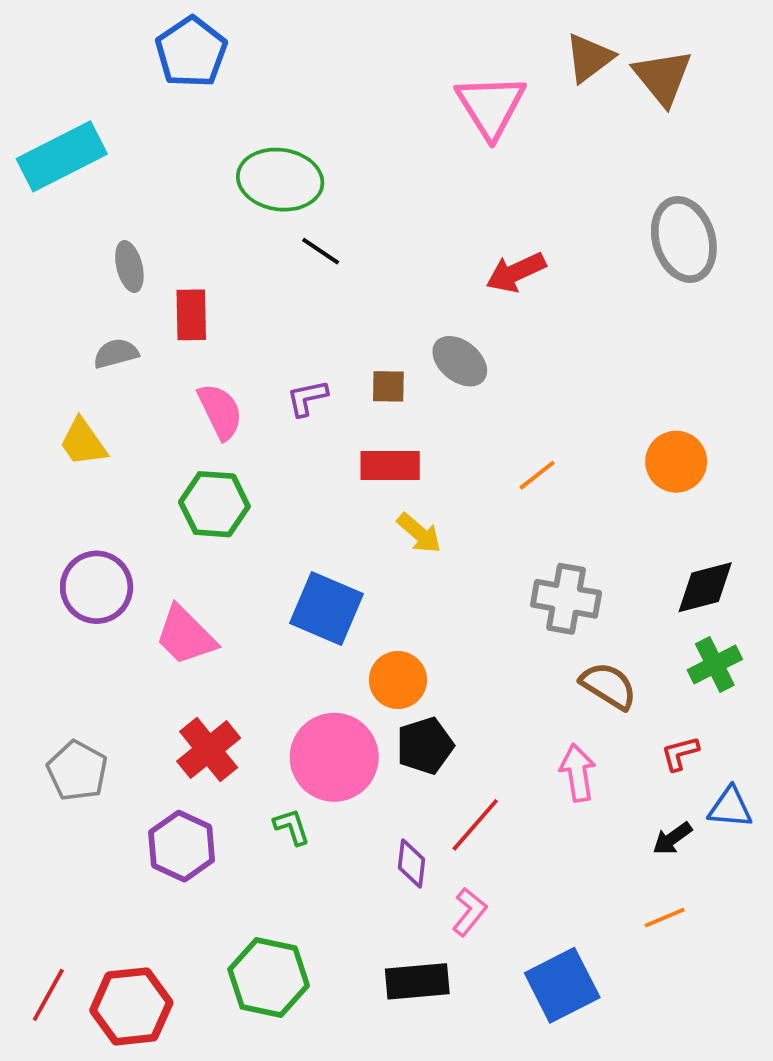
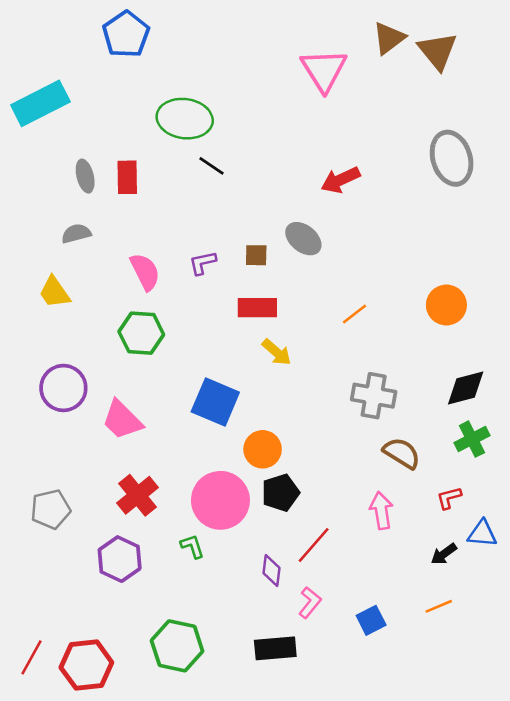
red rectangle: (191, 315) -> (127, 177), moved
gray pentagon: (77, 771) -> (51, 509), turned 30
blue square: (562, 985) -> (371, 620), moved, size x0.6

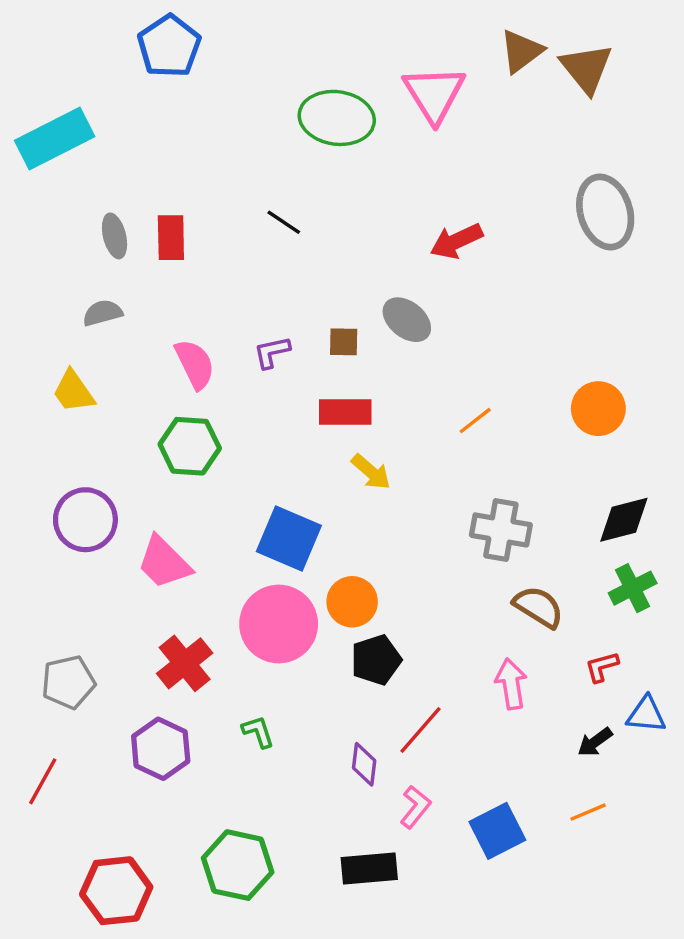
green ellipse: (185, 119) -> (337, 118), moved
pink circle: (220, 500) -> (279, 624), moved
blue square: (371, 620) -> (497, 831), size x1.4
red line: (31, 657) -> (43, 781), moved

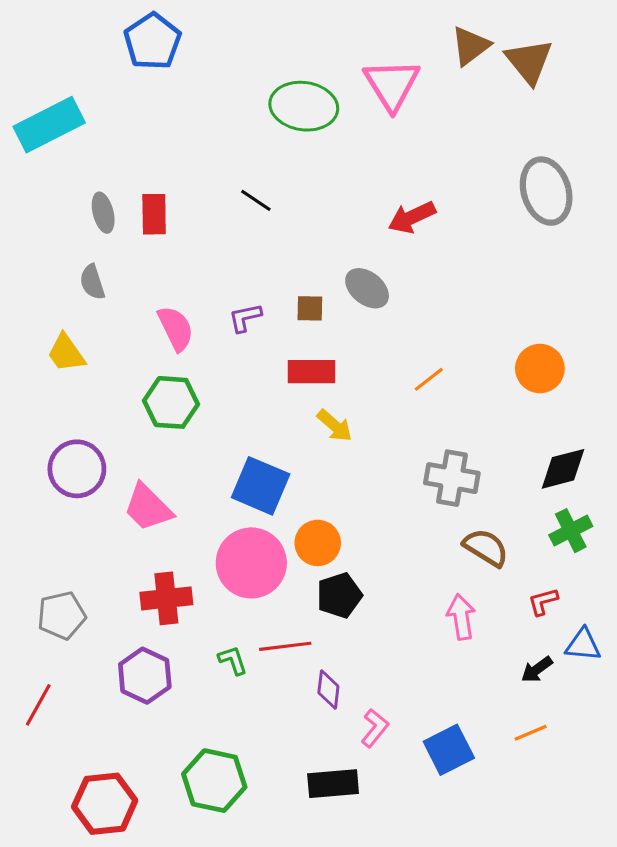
gray semicircle: (103, 313) -> (92, 282), turned -93
red cross: (185, 663) -> (166, 598), turned 33
red line: (421, 730) -> (285, 646), moved, turned 42

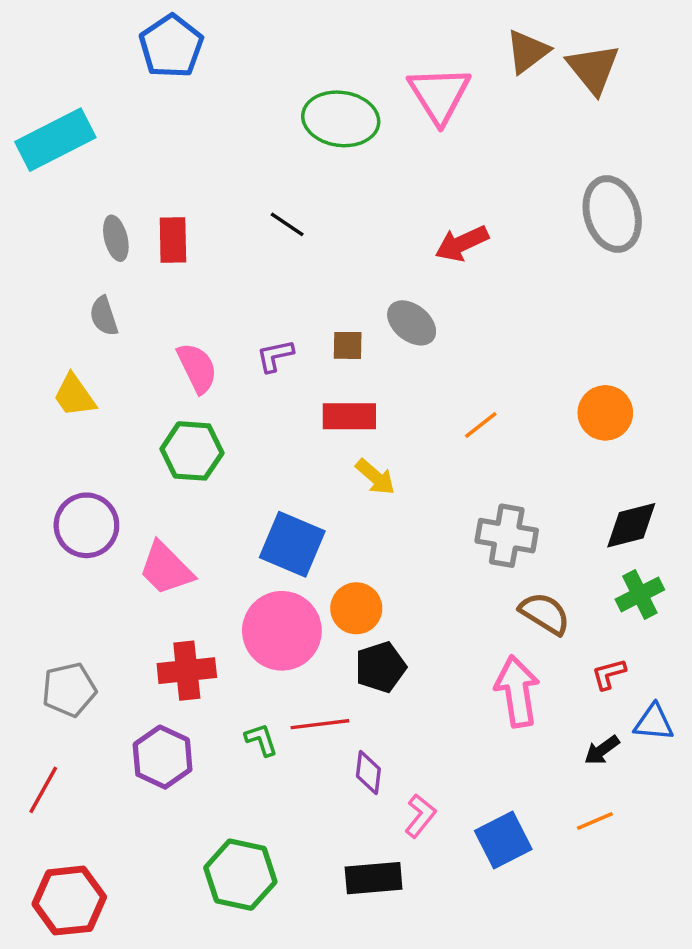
pink arrow: (461, 617) -> (517, 691), size x1.4
red hexagon: (105, 804) -> (69, 901), moved

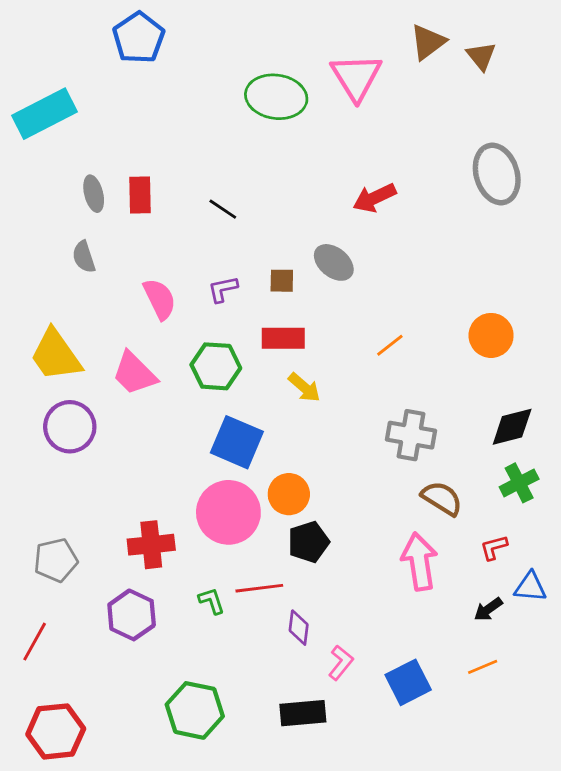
brown triangle: (593, 69) -> (481, 56), size x0.7
black line: (287, 224) -> (223, 209), moved
yellow trapezoid: (74, 396) -> (56, 355), moved, size x1.5
green hexagon: (192, 451) -> (216, 366), moved
pink trapezoid: (166, 569) -> (134, 373), moved

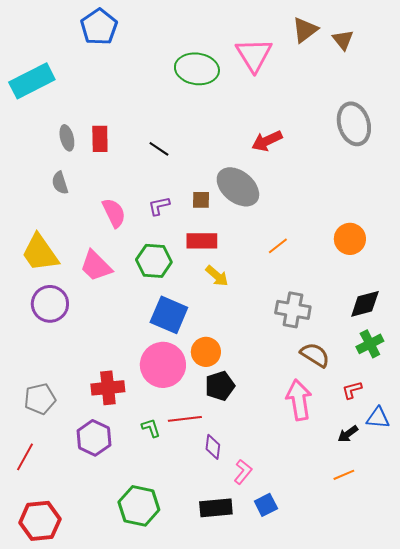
gray ellipse: (334, 262) -> (238, 187), size x1.5
blue square: (408, 682) -> (266, 505), moved, size x0.7

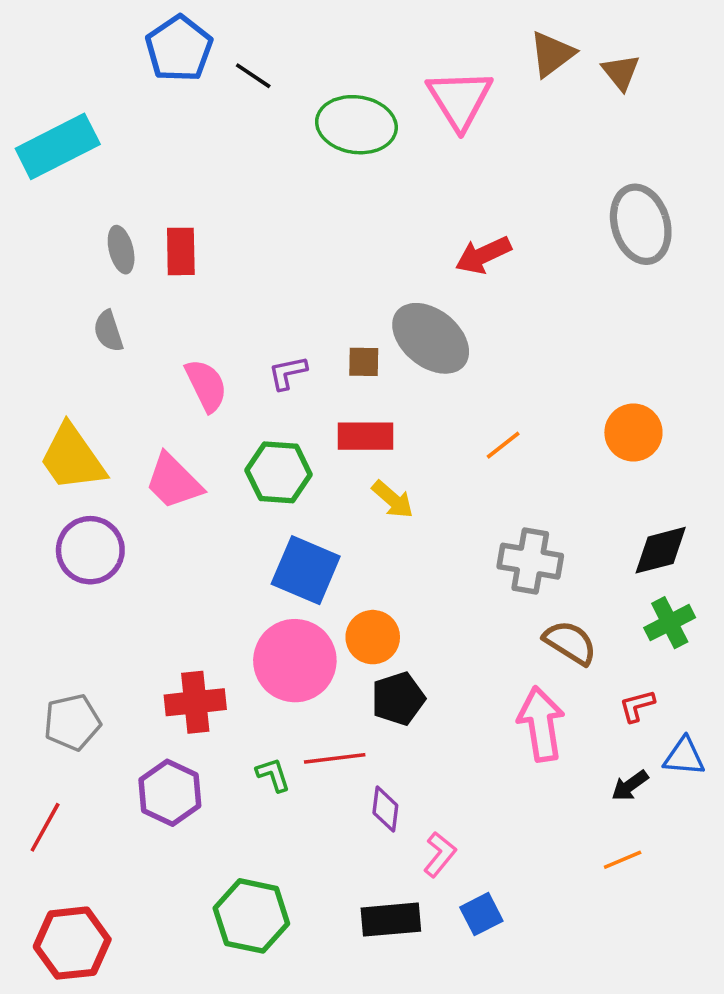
black line: (159, 149) -> (253, 76), moved

